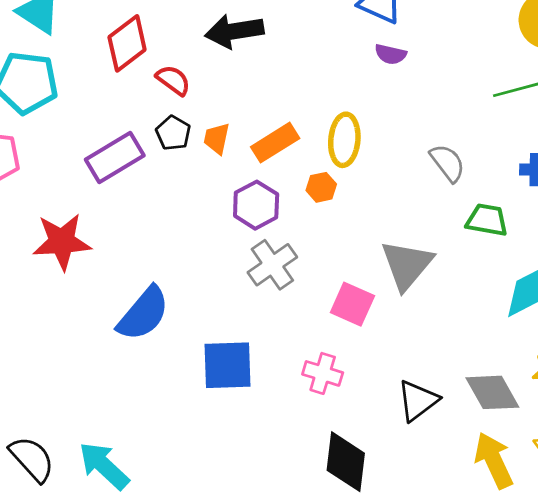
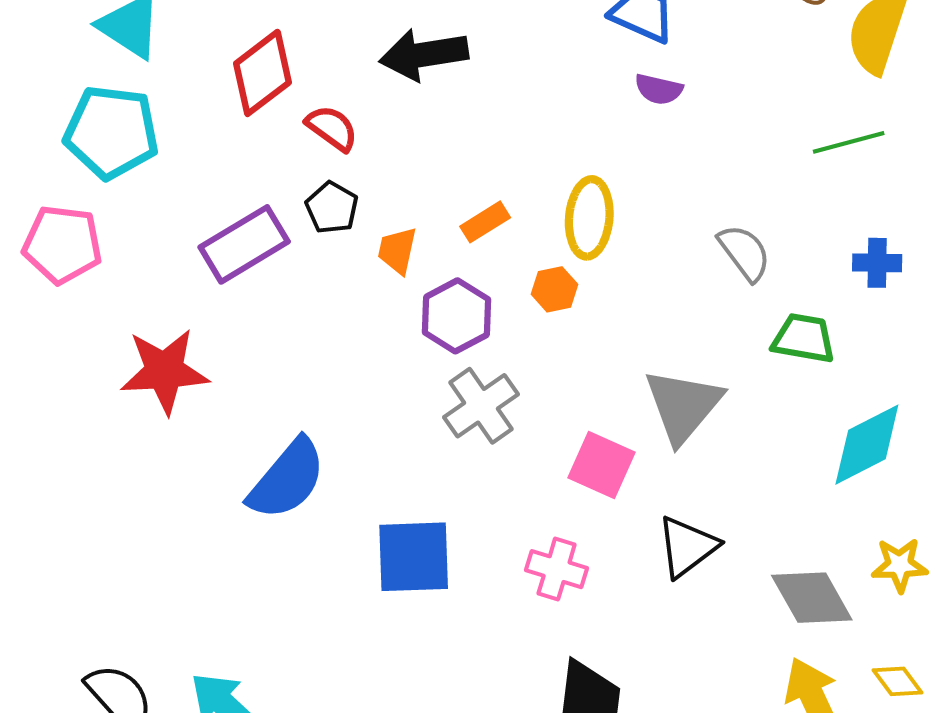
orange trapezoid: (217, 138) -> (397, 251), moved
orange rectangle: (275, 143) -> (485, 222), size x0.7
black triangle: (418, 401) -> (687, 547), moved

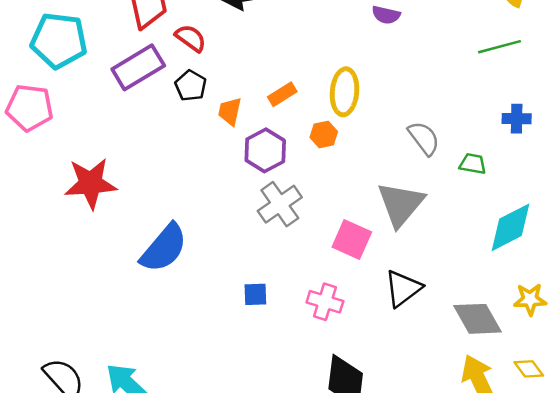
purple rectangle: (244, 244) -> (138, 67), moved
gray semicircle: (744, 253) -> (424, 138), moved
green trapezoid: (804, 338) -> (473, 164), size x0.7
blue square: (414, 557) -> (255, 294), moved, size x0.5

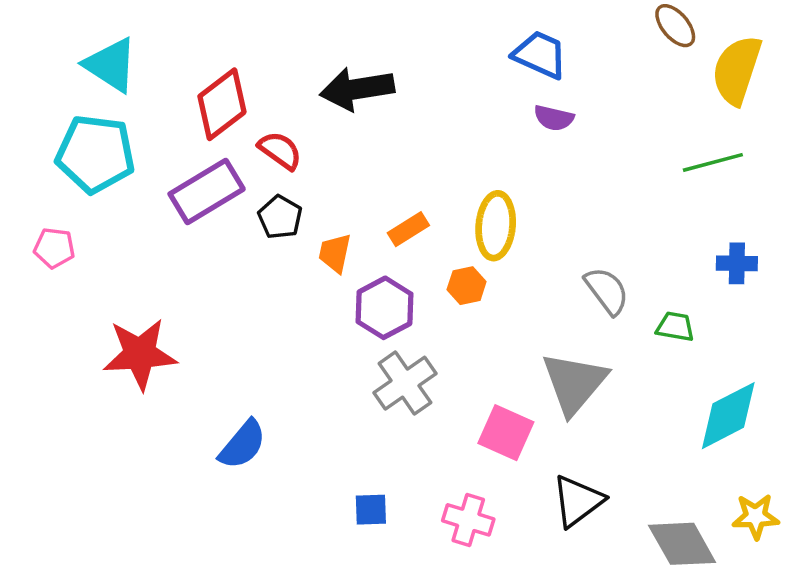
pink pentagon: (30, 108) -> (54, 248), size x0.6
blue semicircle: (164, 248) -> (242, 445), size x0.7

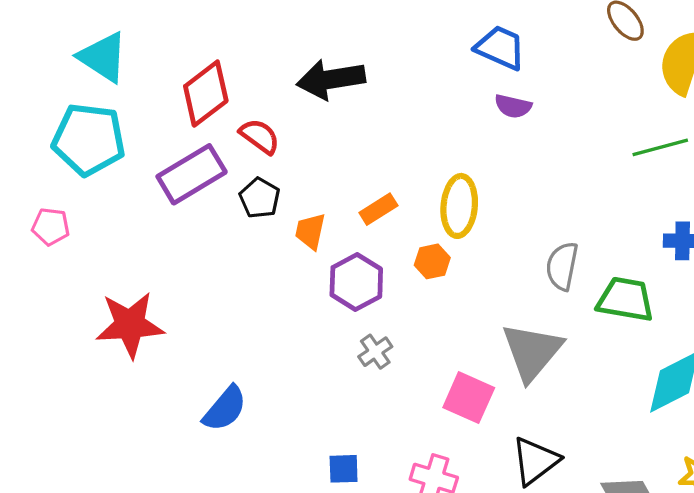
gray semicircle: (607, 291) -> (562, 266), turned -132
green trapezoid: (675, 327) -> (625, 299), size x1.6
gray cross: (405, 383) -> (375, 352), size x0.6

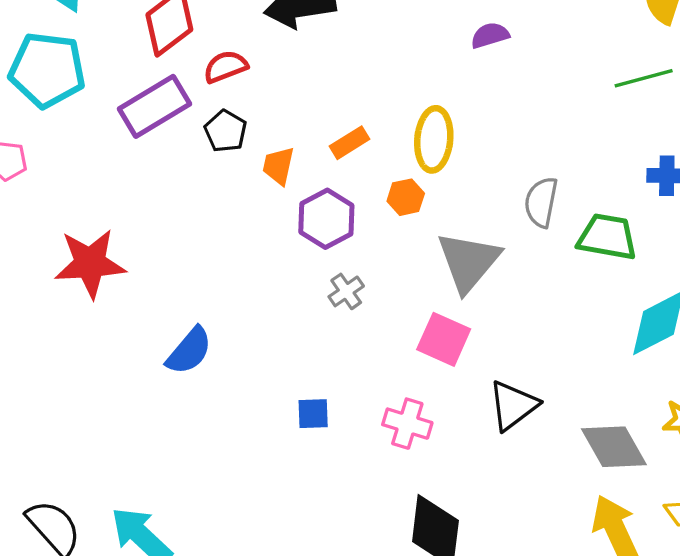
purple semicircle: (513, 106) -> (490, 35), turned 150
red semicircle: (260, 136) -> (226, 67), turned -57
gray triangle: (532, 352) -> (468, 262), moved

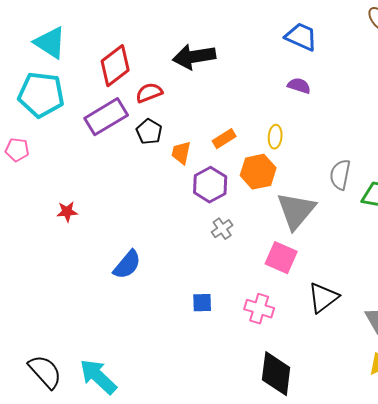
purple semicircle: (490, 35) -> (299, 86), moved, turned 35
yellow ellipse: (434, 139) -> (275, 137), size x0.6
orange hexagon: (406, 197) -> (258, 172), size x1.6
red star: (90, 263) -> (67, 212), size x0.5

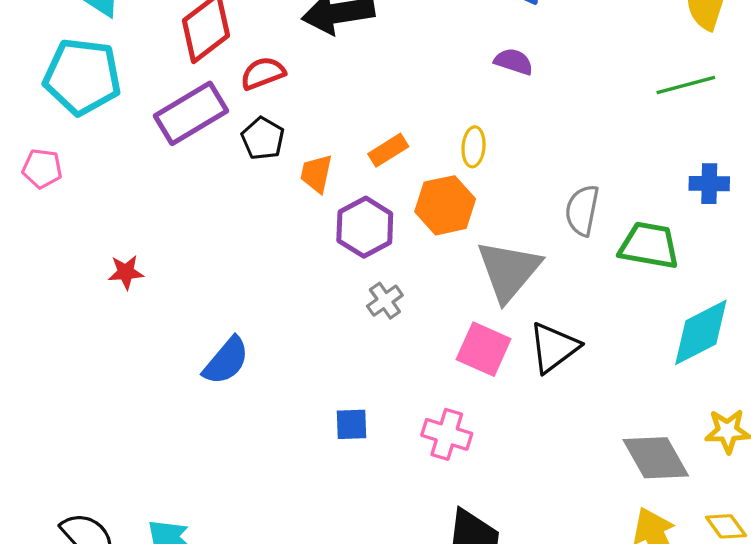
black triangle: (323, 298) -> (554, 347), moved

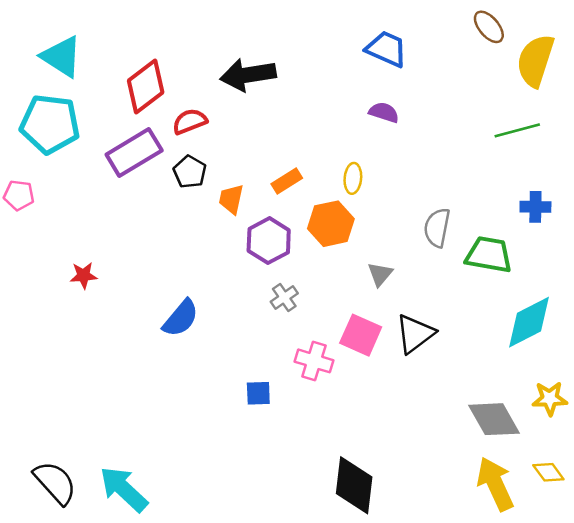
gray triangle: (509, 271) -> (380, 274), size x0.5
blue semicircle: (226, 361) -> (181, 318), moved
pink cross: (447, 434) -> (314, 361), moved

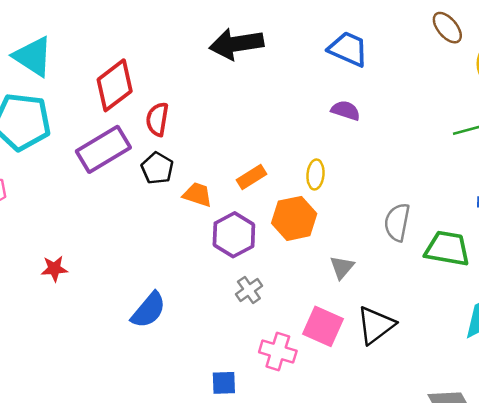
black arrow: (248, 75) -> (236, 44), moved
red semicircle: (190, 121) -> (157, 119), turned -60
orange trapezoid: (231, 199) -> (197, 195), turned 96

